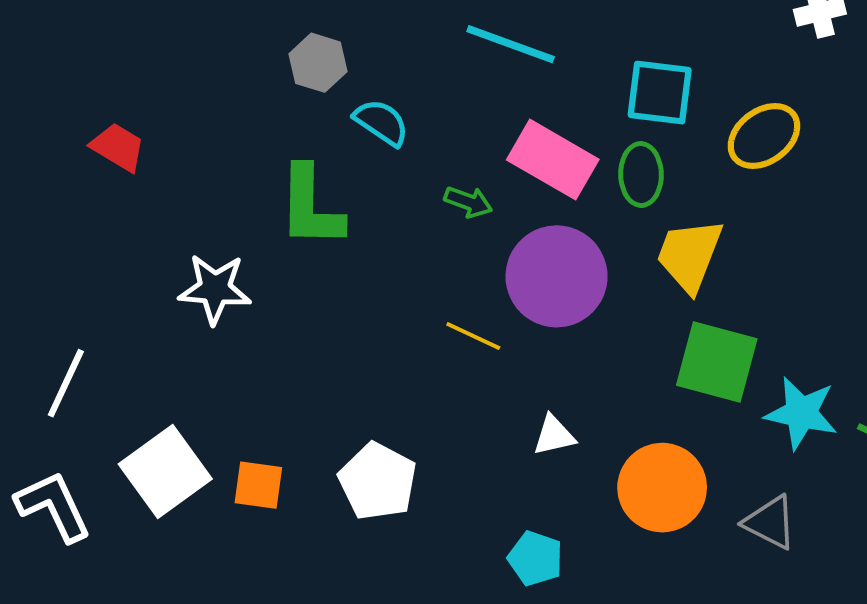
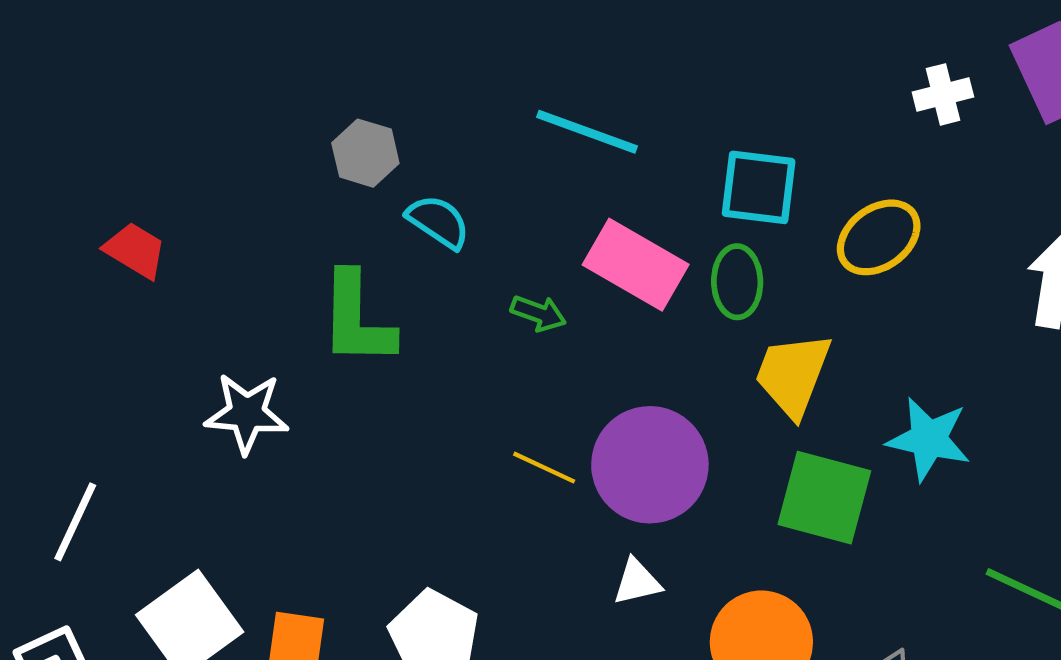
purple circle: (557, 276) -> (650, 465), moved
cyan star: (801, 413) -> (929, 439), moved

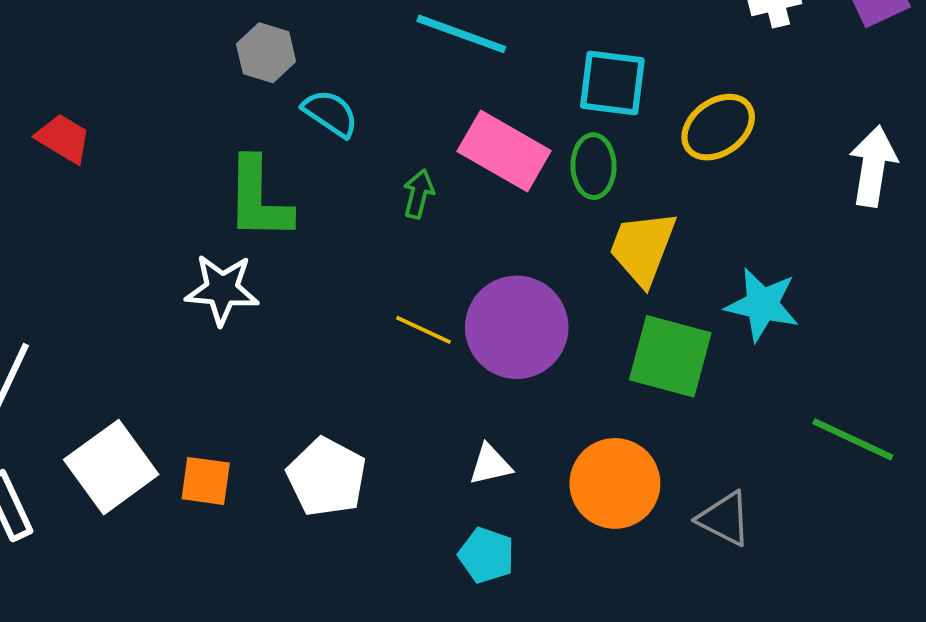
green arrow: (538, 313) -> (418, 194), turned -96
white star: (247, 413) -> (222, 290), moved
white triangle: (637, 582) -> (490, 465), moved

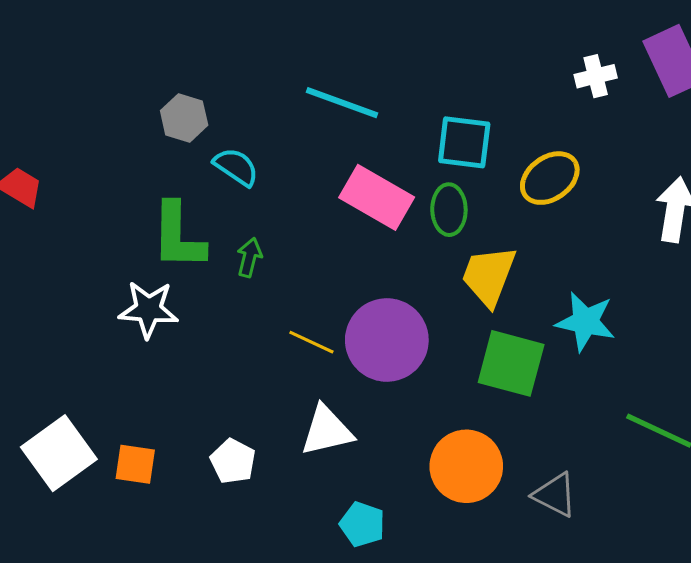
green arrow: (418, 194) -> (249, 257), moved
white triangle: (490, 465) -> (327, 431), moved, size x1.5
white pentagon: (327, 477) -> (233, 461), size x0.7

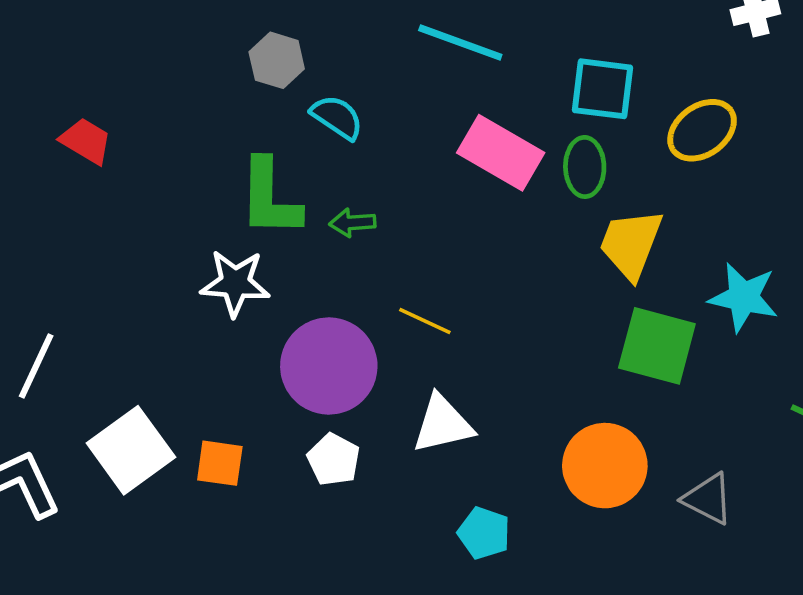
green arrow: (249, 257) -> (352, 223), turned -108
purple circle: (387, 340) -> (329, 366), moved

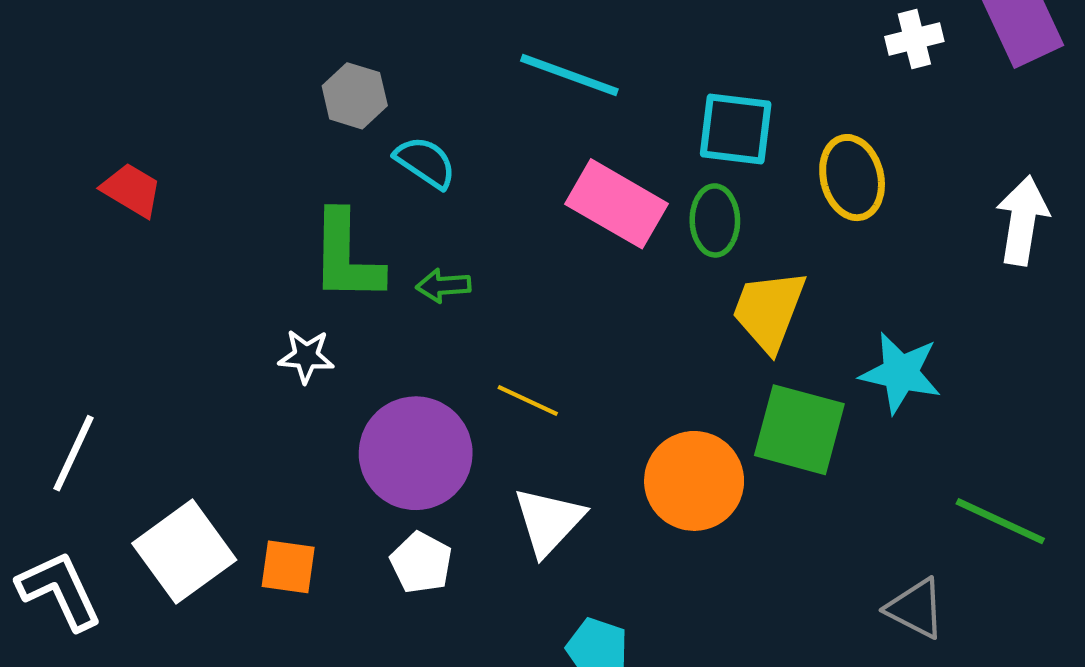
yellow ellipse: (702, 130) -> (852, 178), turned -68
white star: (235, 283) -> (306, 356), size x0.7
white triangle: (443, 424) -> (549, 521), turned -34
orange circle: (605, 466) -> (694, 481), moved
gray triangle: (708, 499) -> (916, 608), moved

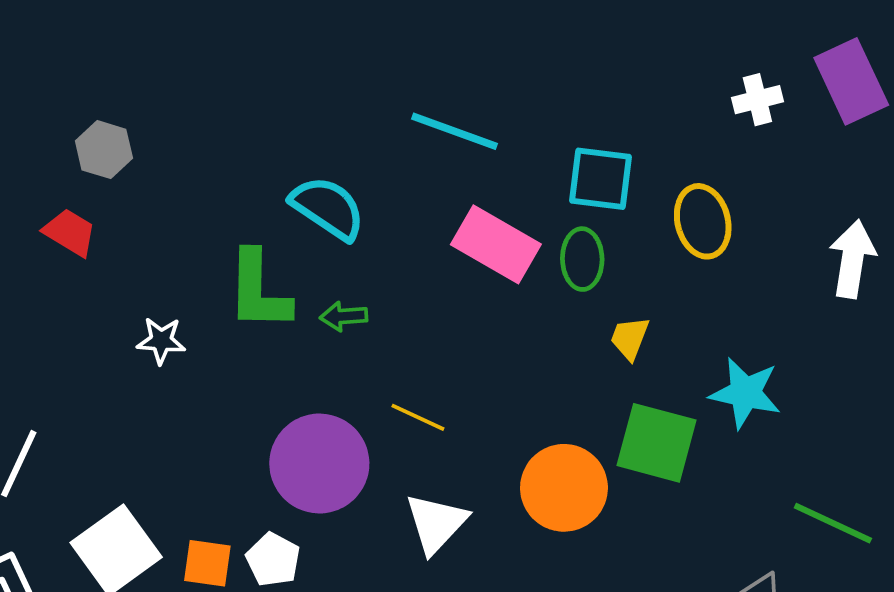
gray hexagon: (355, 96) -> (104, 150), moved
cyan semicircle: (425, 162) -> (328, 208), size x1.4
yellow trapezoid: (769, 311) -> (630, 338), size x0.6
white star: (306, 356) -> (161, 341), moved
white pentagon: (421, 563) -> (273, 560), moved

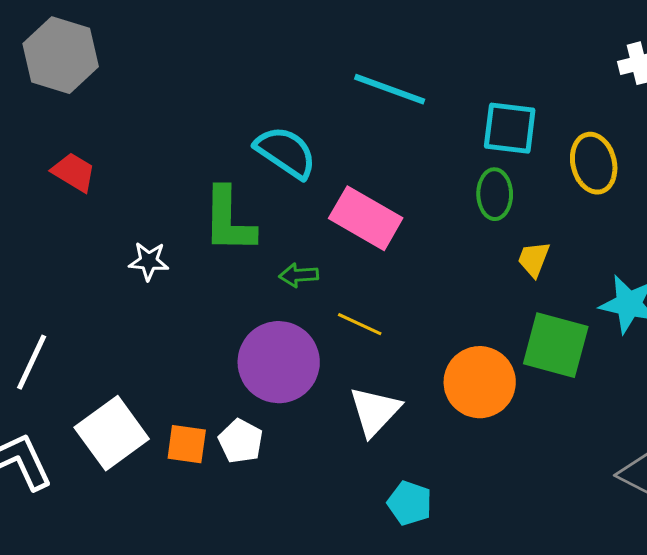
gray hexagon: (104, 150) -> (61, 55), moved, size x1.6
pink rectangle: (496, 244) -> (366, 218), moved
green arrow: (344, 316) -> (299, 275), moved

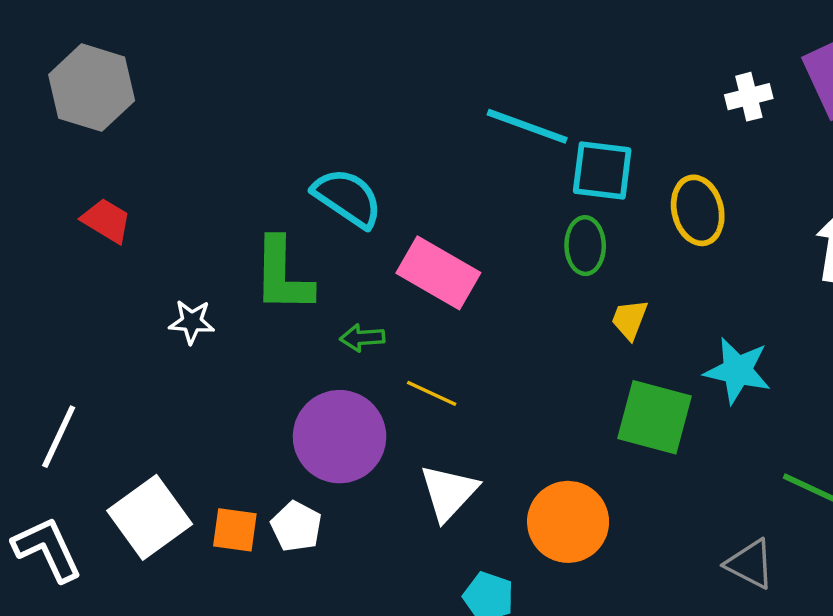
cyan line: (390, 89) -> (527, 126), moved
orange circle: (480, 382) -> (568, 522), moved

